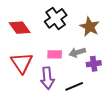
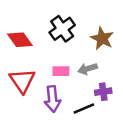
purple cross: (94, 64) -> (103, 92), moved

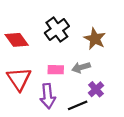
purple cross: (103, 92) -> (96, 89), turned -35

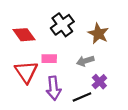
pink rectangle: (56, 70) -> (49, 59), moved

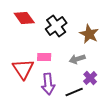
red diamond: (24, 35) -> (24, 18), moved

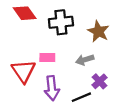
black cross: (56, 26) -> (61, 22), turned 30

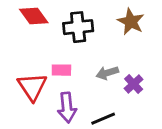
brown star: (98, 31) -> (131, 22), moved
purple cross: (100, 81) -> (134, 84), moved

